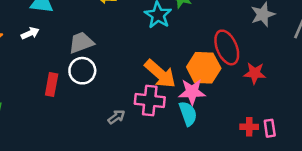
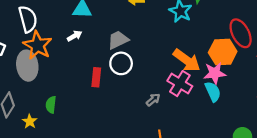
pink cross: (150, 101) -> (180, 84), turned 30

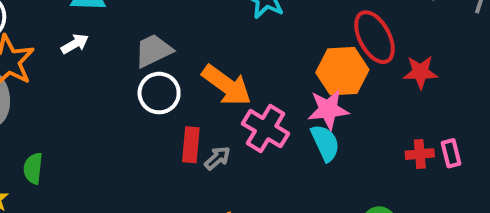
orange arrow: (187, 60) -> (227, 85), moved
red rectangle: (96, 77) -> (191, 145), moved

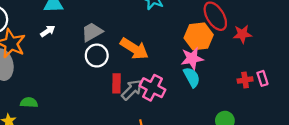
pink cross: (266, 129) -> (152, 88), moved
gray arrow: (217, 158) -> (132, 90), size x1.5
green semicircle: (33, 168) -> (29, 102), turned 91

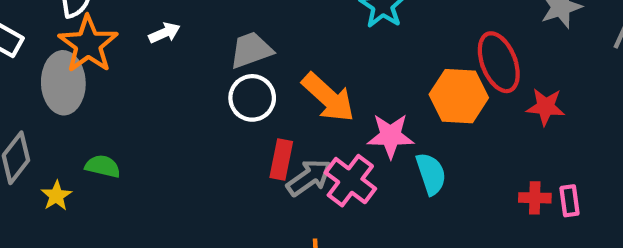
pink star: (192, 58) -> (391, 136), moved

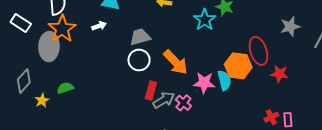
green semicircle: (103, 166) -> (65, 88), turned -35
cyan semicircle: (431, 174) -> (224, 80), moved
pink cross: (350, 181) -> (183, 103), size x0.7
red cross: (535, 198) -> (271, 117), turned -32

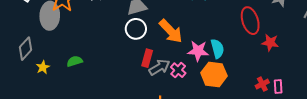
orange hexagon: (238, 66) -> (214, 74), moved
green semicircle: (65, 88) -> (75, 61), moved

